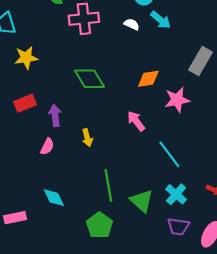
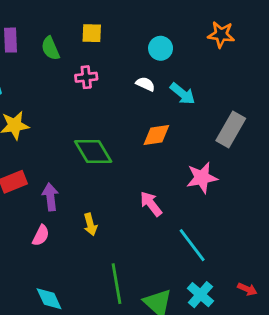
pink cross: (84, 19) -> (86, 77), size x0.6
cyan arrow: (161, 20) -> (183, 94), moved
orange diamond: (148, 79) -> (156, 135), moved

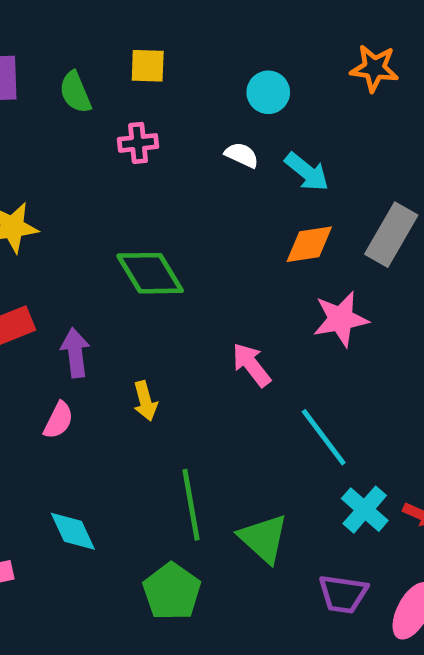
orange diamond: (156, 135) -> (309, 244), moved
cyan cross: (200, 295) -> (365, 510), moved

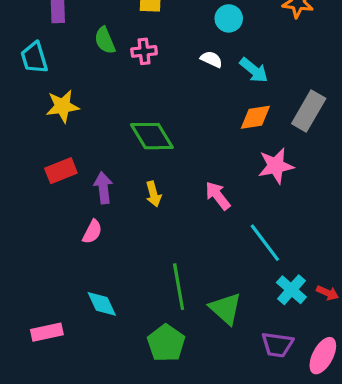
green semicircle: (75, 92) -> (105, 40), moved
yellow arrow: (145, 401) -> (153, 194), moved

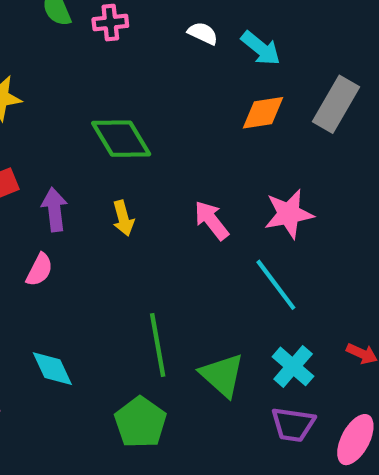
pink star: (276, 166) -> (289, 214), moved
cyan cross: (291, 290) -> (293, 366), moved

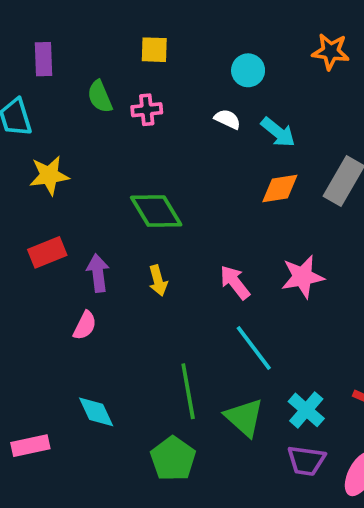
cyan line: (276, 285) -> (254, 348), moved

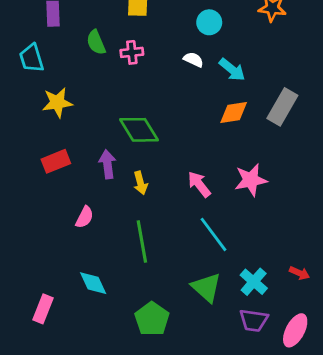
purple arrow: (98, 273) -> (107, 164), moved
green line: (188, 391) -> (142, 242), moved
pink rectangle: (30, 446) -> (43, 309), turned -56

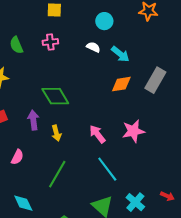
green semicircle: (96, 42) -> (16, 45), moved
green line: (142, 242) -> (57, 174), turned 40

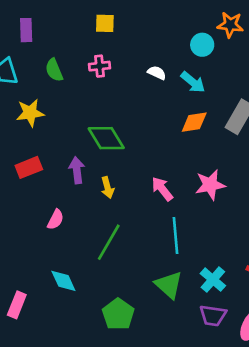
cyan circle: (104, 21) -> (202, 45), moved
cyan line: (107, 169) -> (176, 236), turned 32

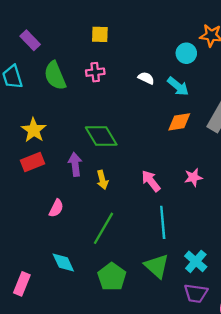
purple rectangle: (26, 30) -> (30, 40), turned -42
green semicircle: (54, 70) -> (55, 76), size x1.4
yellow star: (30, 113) -> (34, 130), moved, turned -30
pink star: (210, 185) -> (193, 177), size x0.7
green pentagon: (118, 314) -> (112, 277), moved

